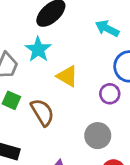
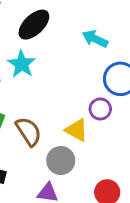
yellow triangle: (67, 76) -> (77, 130), moved
gray circle: (98, 136) -> (61, 161), moved

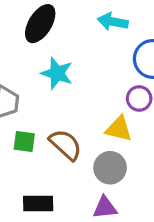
cyan star: (22, 64) -> (57, 73), moved

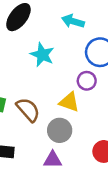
cyan star: (57, 73) -> (42, 55), moved

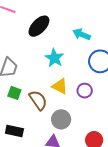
purple circle: (87, 81) -> (85, 91), moved
yellow triangle: (69, 102) -> (60, 86), moved

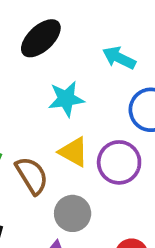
cyan star: (54, 58) -> (66, 99), turned 30
purple circle: (85, 91) -> (119, 162), size x1.5

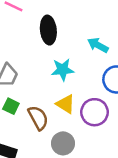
black ellipse: (41, 38) -> (48, 30), turned -56

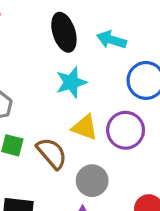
black ellipse: (48, 30) -> (64, 32), moved

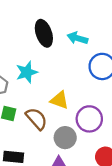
cyan star: (71, 82) -> (27, 72), moved
purple circle: (126, 130) -> (89, 119), moved

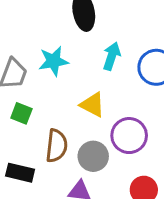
cyan arrow: (77, 38) -> (112, 56), moved, turned 84
brown semicircle: (36, 119) -> (56, 146), moved, turned 40

